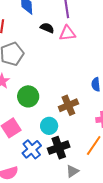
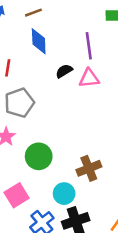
black semicircle: (47, 28) -> (64, 71), turned -56

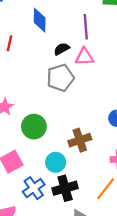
gray pentagon: (19, 103) -> (60, 78), moved

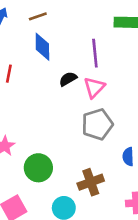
pink triangle: (84, 57) -> (94, 87), turned -42
gray pentagon: (60, 78) -> (97, 124), moved

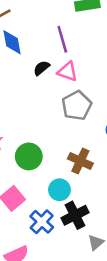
pink triangle: (94, 87) -> (67, 72), turned -45
brown cross: (91, 182) -> (80, 161), turned -35

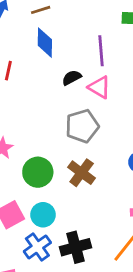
gray pentagon: (77, 106) -> (82, 126), moved
brown cross: (80, 161) -> (82, 173), moved
cyan circle: (59, 190) -> (43, 215), moved

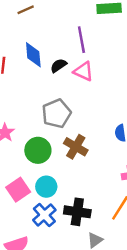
blue diamond: (45, 43) -> (33, 55), moved
gray pentagon: (82, 126) -> (57, 114), moved
black cross: (75, 247) -> (77, 212), turned 30

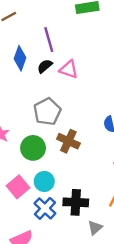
purple line: (81, 40) -> (49, 40), moved
blue diamond: (33, 55) -> (20, 58), turned 30

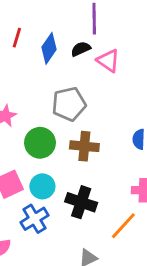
blue diamond: (20, 58) -> (49, 48), moved
brown cross: (68, 141) -> (84, 146), turned -35
black cross: (76, 202) -> (81, 202), moved

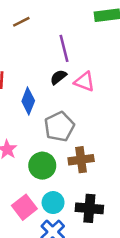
blue diamond: (49, 48) -> (28, 101), moved

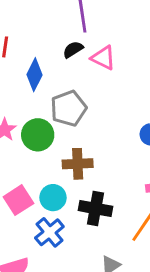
brown cross: (81, 160) -> (78, 164), moved
green circle: (42, 166) -> (38, 135), moved

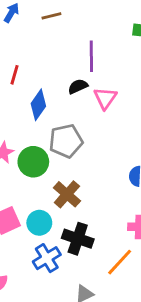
pink triangle: (103, 58) -> (105, 98), turned 30
brown cross: (78, 164) -> (67, 194), turned 36
blue cross: (49, 232) -> (47, 258), moved

